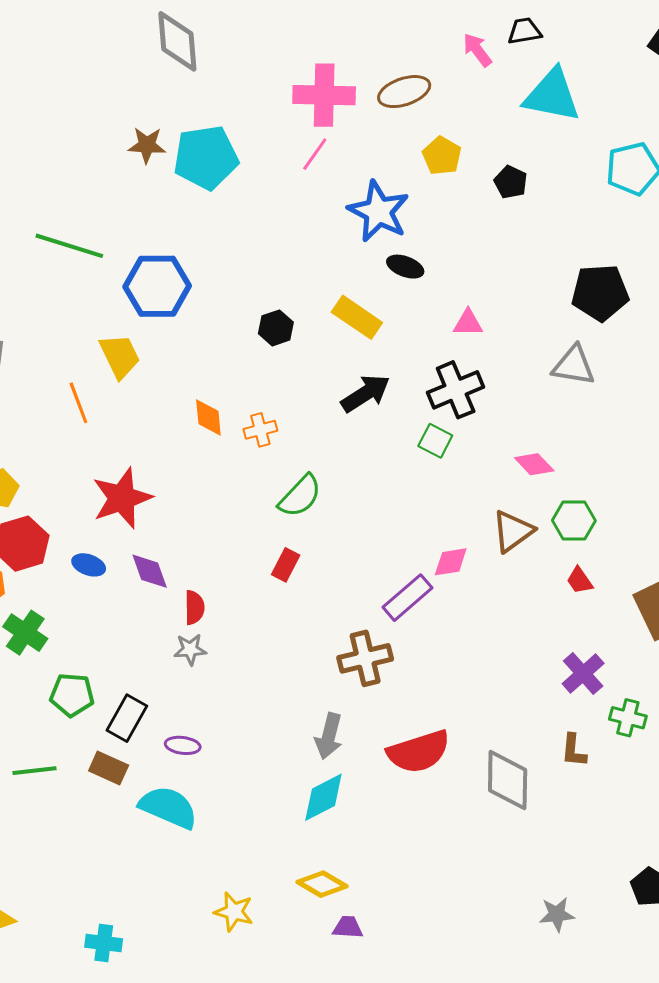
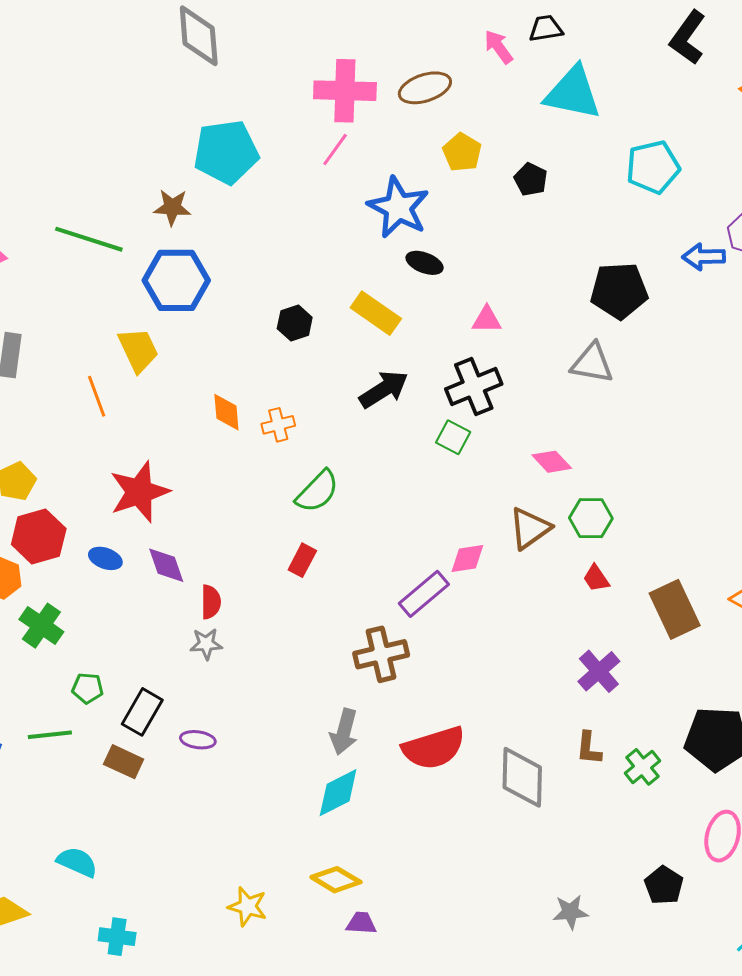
brown star: (147, 145) -> (172, 207), moved
green pentagon: (72, 695) -> (88, 688), size x0.7
green cross: (628, 718) -> (643, 767), moved, turned 36
green line: (35, 771) -> (50, 735), moved
cyan semicircle: (168, 807) -> (77, 862), moved, size x0.7

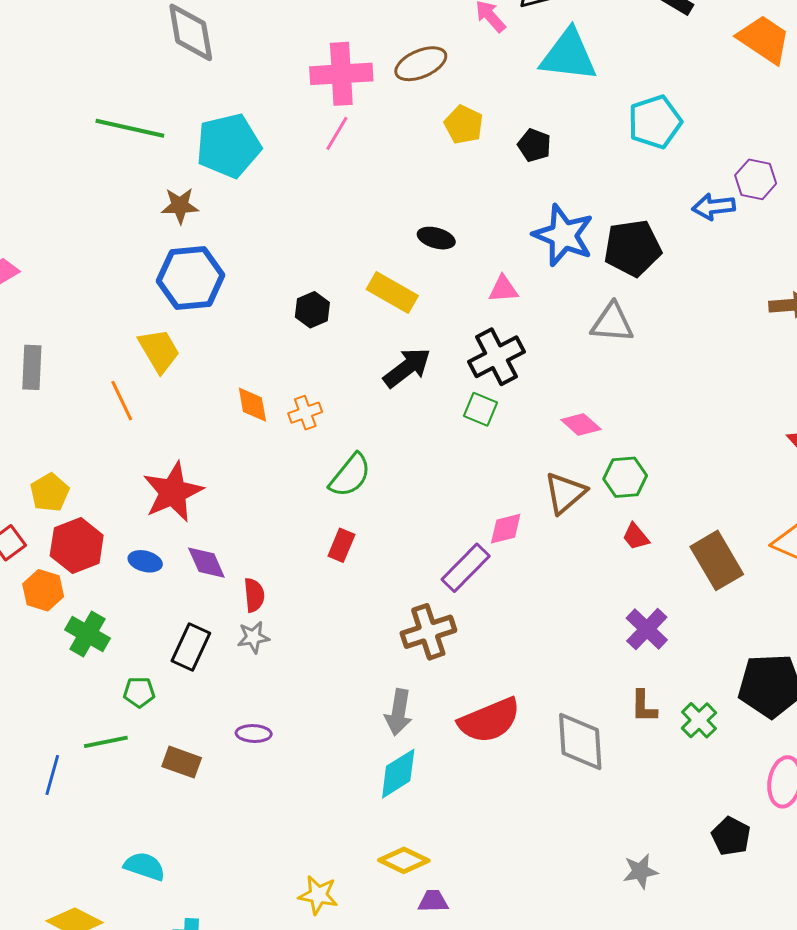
blue star: (398, 207) -> (563, 235), moved
green line: (89, 239) -> (130, 128), moved
black rectangle: (142, 712) -> (191, 647), moved

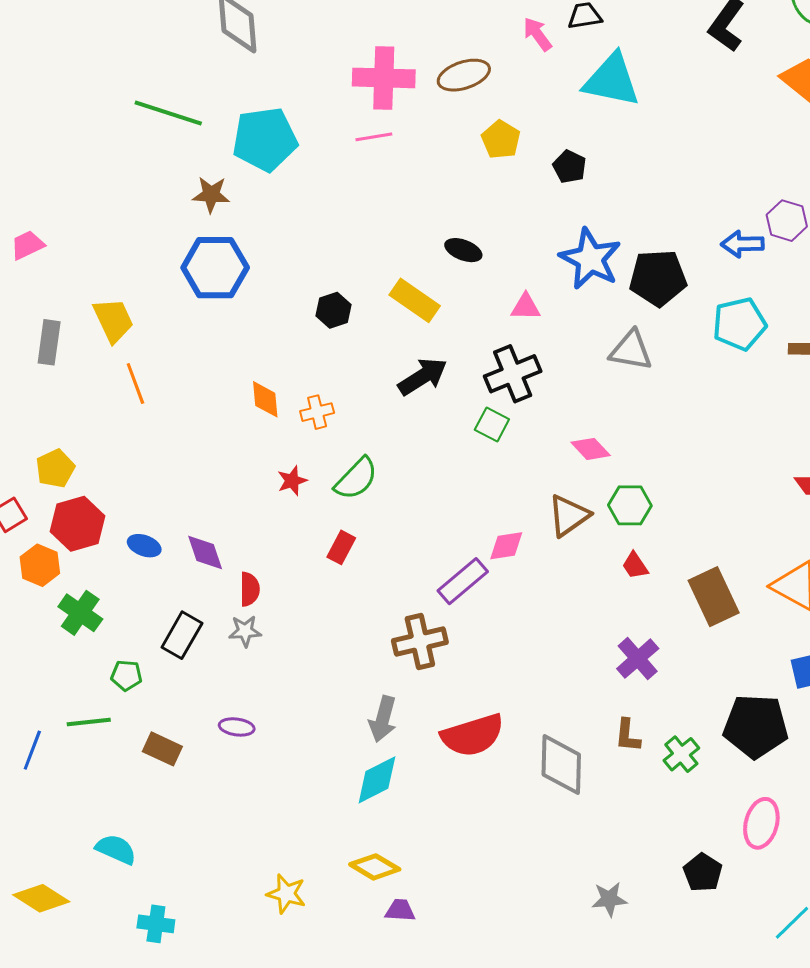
cyan pentagon: (655, 122) -> (739, 324), moved
pink line: (337, 133) -> (374, 137), turned 45
yellow trapezoid: (159, 351) -> (113, 320), moved
red star: (173, 492) -> (292, 481), moved, size x0.5

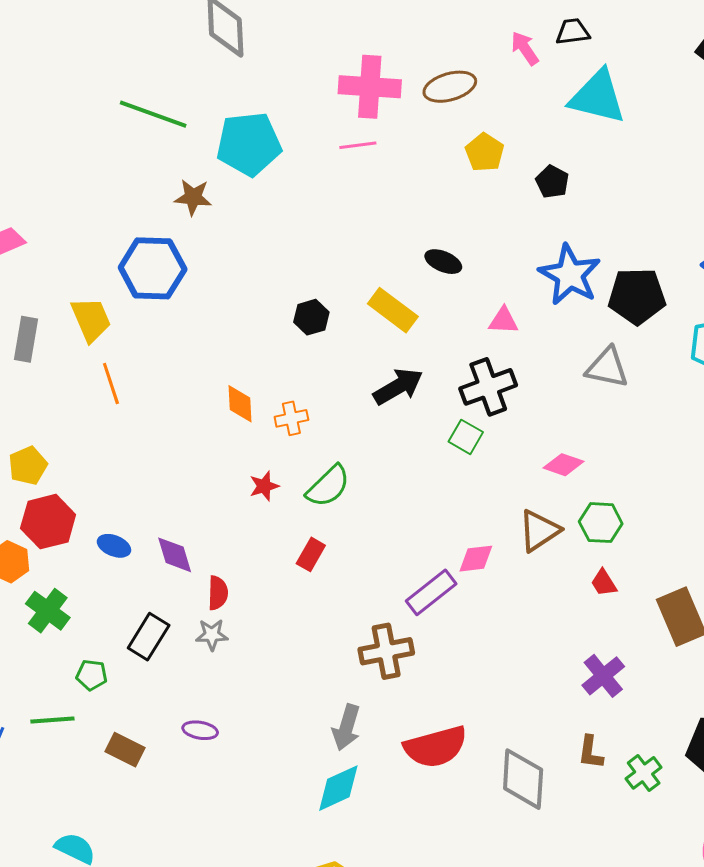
blue hexagon: (215, 268) -> (153, 268), moved
pink diamond: (591, 449) -> (563, 465), turned -30

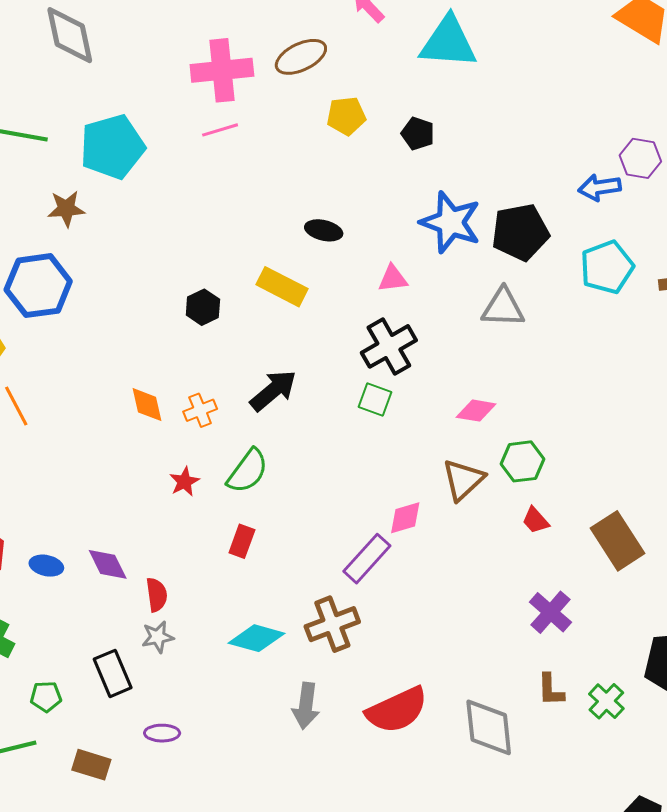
yellow pentagon: (485, 152) -> (346, 116), turned -30
black arrow: (398, 387) -> (273, 390), moved
black rectangle: (149, 637) -> (113, 673), moved, turned -45
cyan diamond: (338, 788) -> (256, 638), moved, turned 50

